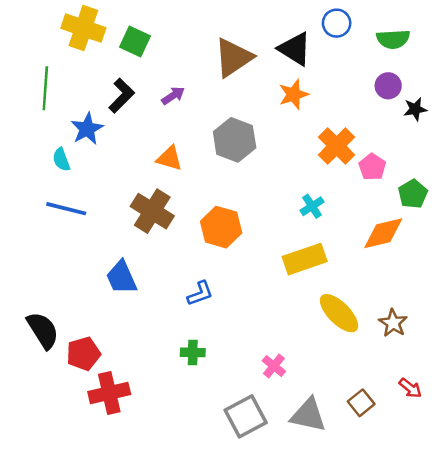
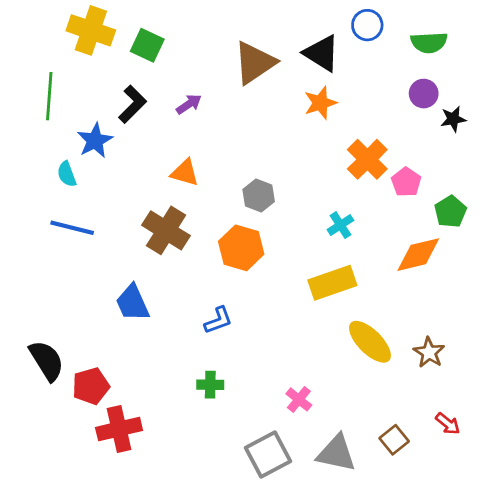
gray hexagon: (235, 140) -> (259, 195), moved, size x0.7

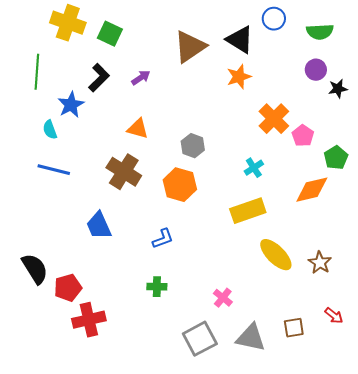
brown square: (394, 440) -> (294, 328), turned 30

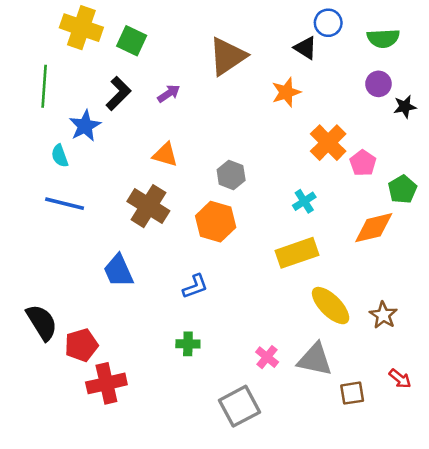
black triangle: (240, 40) -> (305, 48), moved, size x0.7
gray triangle: (251, 338) -> (315, 359), moved

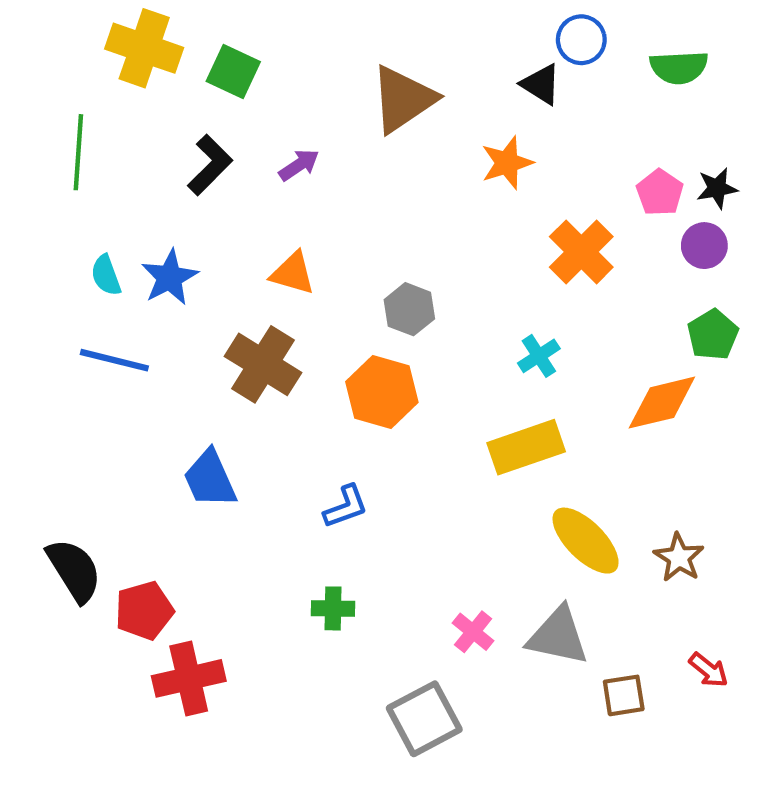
purple circle: (378, 84) -> (704, 246), moved
blue star: (85, 126) -> (170, 277), moved
pink pentagon: (363, 163) -> (660, 193), moved

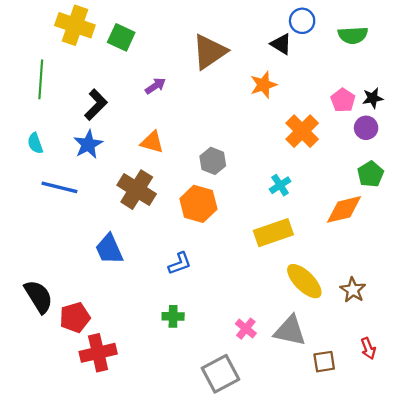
black L-shape: (210, 165) -> (96, 105), moved
cyan semicircle: (106, 275) -> (35, 143), moved
red arrow: (709, 670) -> (368, 348), turned 30

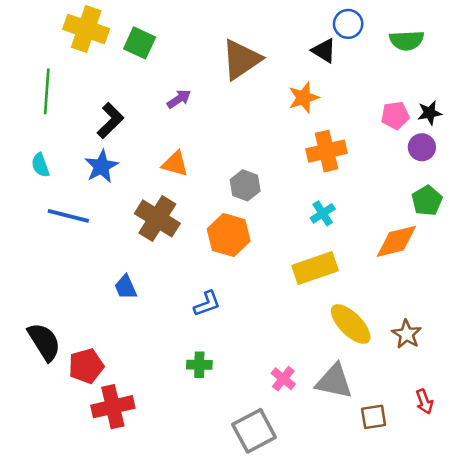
pink pentagon: (343, 100) -> (395, 115), turned 30
orange cross: (302, 131) -> (327, 151), moved, turned 32
blue trapezoid: (109, 249) -> (126, 287), size x0.7

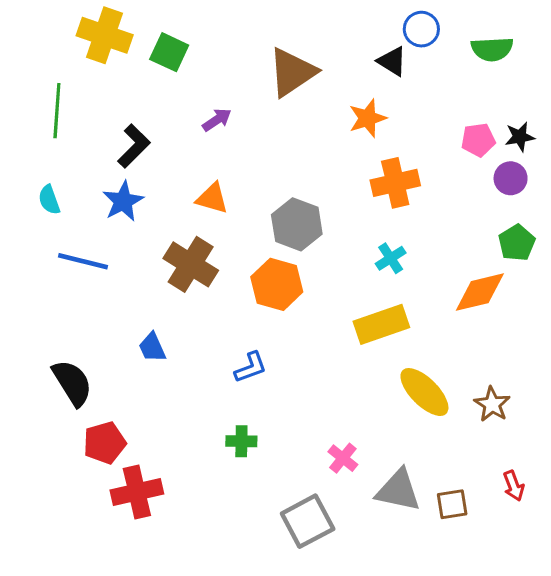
gray hexagon: (245, 185) -> (297, 224), size x1.4
black semicircle: (44, 342) -> (72, 383), moved
gray triangle: (334, 381) -> (398, 490), moved

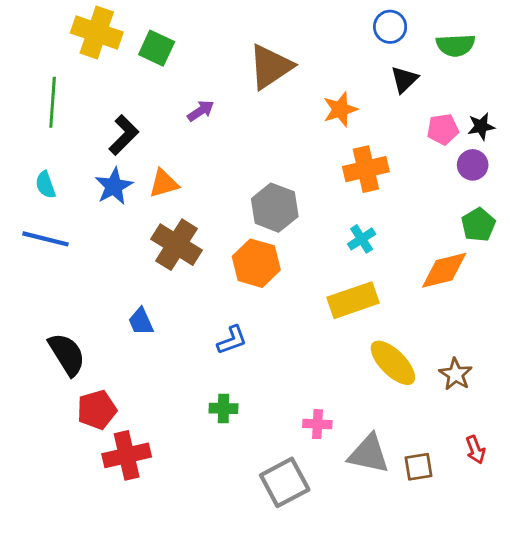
black triangle: (392, 61) -> (404, 79), moved, turned 44
orange triangle: (212, 198) -> (164, 183), moved, turned -32
blue line: (83, 261) -> (45, 239), moved
pink cross: (343, 458) -> (317, 424), turned -36

